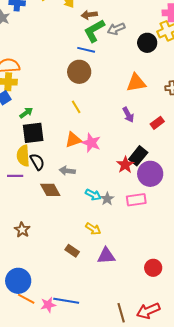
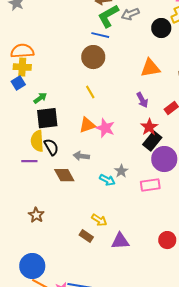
red star: (125, 165) -> (149, 127), moved
gray star: (107, 199) -> (121, 171), moved
yellow arrow: (93, 229) -> (99, 220), moved
red circle: (153, 268) -> (167, 240), moved

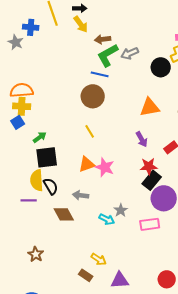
red star: (149, 127) -> (149, 166), turned 30

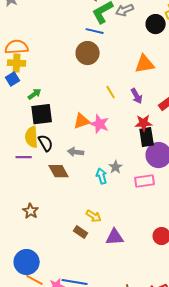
yellow line: (90, 131) -> (111, 92), moved
black rectangle: (152, 180) -> (147, 137), turned -48
cyan arrow: (107, 219) -> (102, 176), turned -133

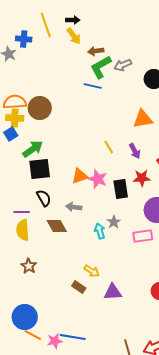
brown circle: (88, 53) -> (40, 108), moved
green arrow: (35, 94) -> (33, 149), size x1.5
yellow semicircle: (32, 137) -> (23, 230), moved
black rectangle: (147, 137) -> (121, 189), moved

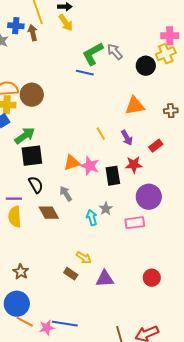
brown arrow: (96, 51) -> (33, 33), moved, turned 84
gray arrow: (123, 65) -> (115, 52), turned 72
gray arrow: (74, 207) -> (66, 194), turned 49
brown star: (29, 266) -> (21, 272), moved

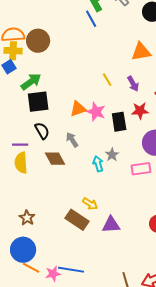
blue line: (85, 73) -> (91, 19), turned 48
brown rectangle: (71, 274) -> (77, 220), size x1.6

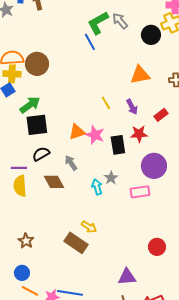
black semicircle: (42, 131) -> (41, 154), turned -90
purple triangle: (111, 225) -> (127, 277), moved
blue circle: (23, 250) -> (22, 273), size x0.6

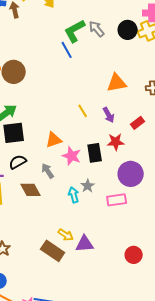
black circle: (151, 35) -> (128, 30), moved
pink star: (95, 135) -> (72, 156), moved
purple triangle: (127, 277) -> (85, 244), moved

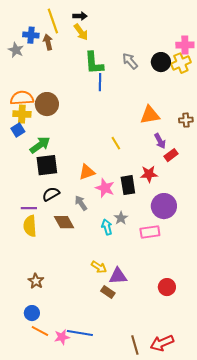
green L-shape: (75, 31) -> (94, 63), moved, turned -65
blue line: (67, 50) -> (100, 82), turned 30
purple arrow: (109, 115) -> (160, 141), moved
brown rectangle: (53, 251) -> (108, 292), moved, size x0.6

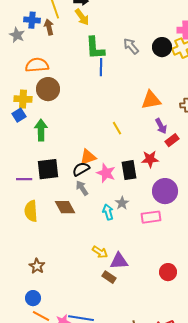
orange semicircle: (22, 98) -> (37, 65), moved
green arrow: (40, 145) -> (41, 130), turned -55
black square: (47, 165) -> (48, 169), moved
black semicircle: (51, 194) -> (81, 169), moved
purple line: (29, 208) -> (24, 179), moved

